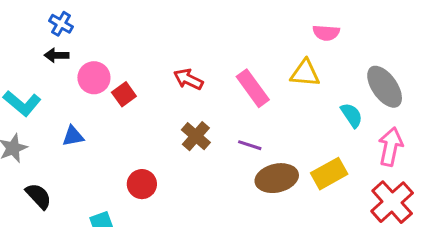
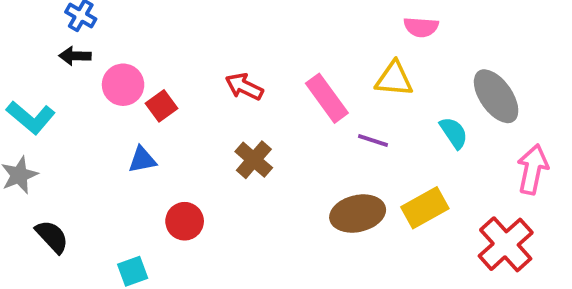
blue triangle: (73, 136) -> (142, 160), moved
purple line: (250, 145) -> (373, 140), moved
pink arrow: (391, 147) -> (533, 169), moved

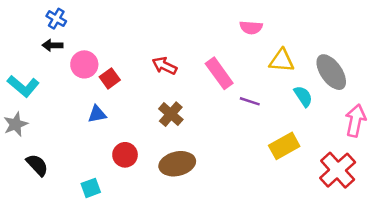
pink semicircle: (421, 27) -> (251, 28), moved
yellow triangle: (394, 79) -> (282, 61), moved
brown ellipse: (358, 214) -> (177, 164), moved

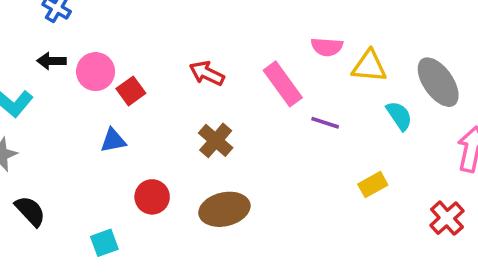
pink semicircle: (251, 28) -> (327, 47), moved
black arrow: (52, 45) -> (51, 61), moved
yellow rectangle: (284, 146) -> (373, 185), size x0.7
red cross: (338, 170) -> (447, 218), size x0.7

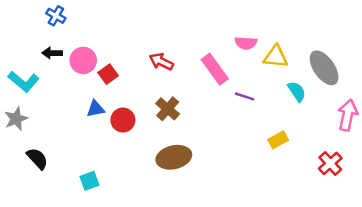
red circle: (152, 197) -> (123, 120), moved

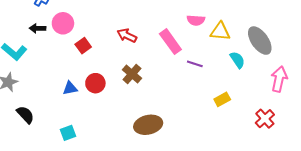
pink circle: (83, 60) -> (63, 23), moved
blue triangle: (96, 109) -> (70, 88), moved
brown ellipse: (174, 157) -> (148, 125), moved

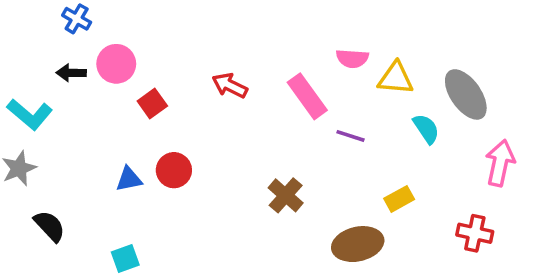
brown cross: (132, 74) -> (286, 195), moved
red cross: (265, 119) -> (475, 233), turned -36
brown ellipse: (148, 125) -> (358, 244), moved

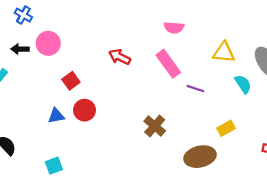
pink semicircle: (352, 58) -> (174, 27), moved
red square: (152, 103) -> (71, 81), moved

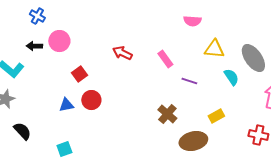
pink semicircle: (174, 27) -> (192, 21), moved
pink rectangle: (168, 64) -> (165, 59), size x0.7
brown cross: (155, 126) -> (167, 114), moved

